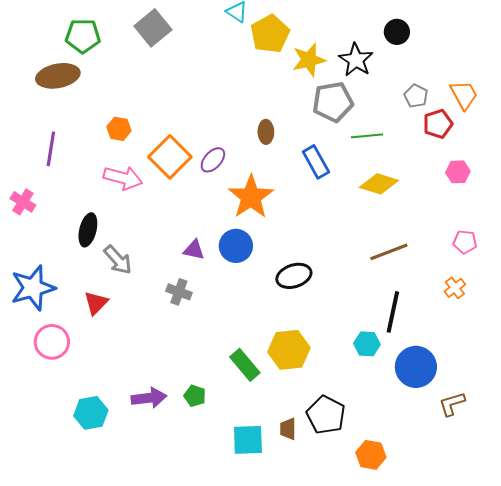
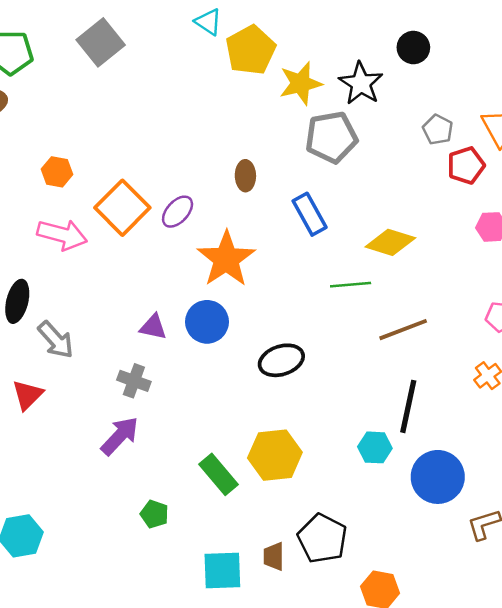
green line: (367, 136) -> (351, 285), moved
purple arrow: (149, 398) -> (120, 436), moved, turned -40

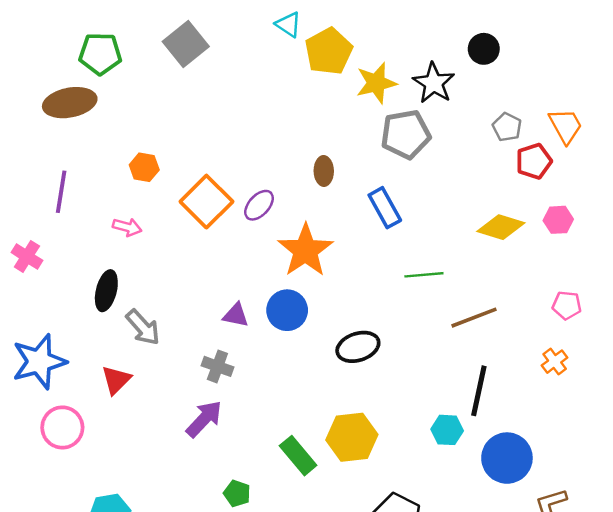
pink arrow: (62, 235) -> (127, 227), moved, size x0.6
yellow diamond: (390, 242) -> (501, 227), moved

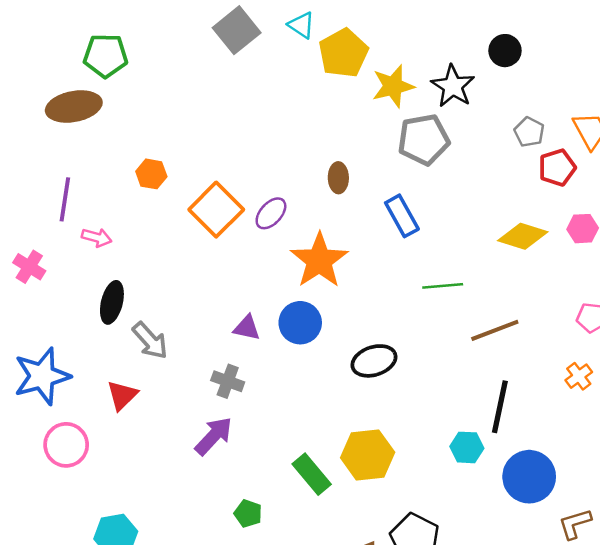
gray square: (186, 44) -> (237, 30), moved
pink arrow: (127, 227) -> (97, 238), moved

